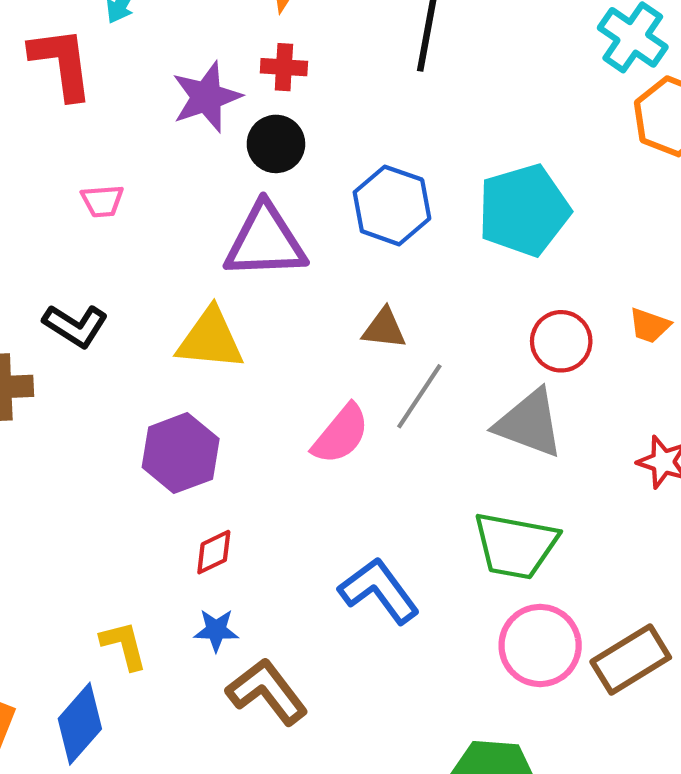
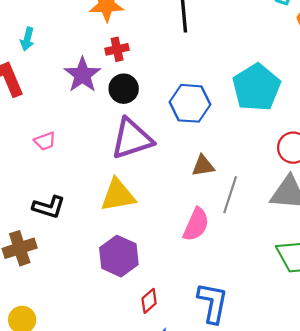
blue L-shape: (379, 591) -> (213, 303), moved, turned 63

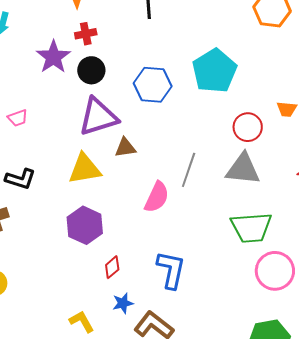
brown triangle: (203, 166) -> (125, 148), moved

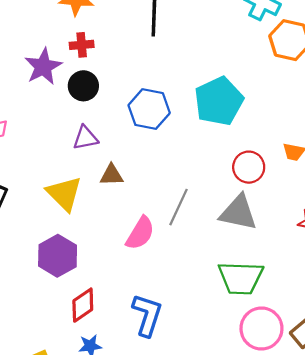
purple triangle: (98, 117) -> (85, 138), size x0.6
yellow triangle: (85, 169) -> (64, 194), turned 48
red diamond: (112, 267) -> (83, 305), size x1.4

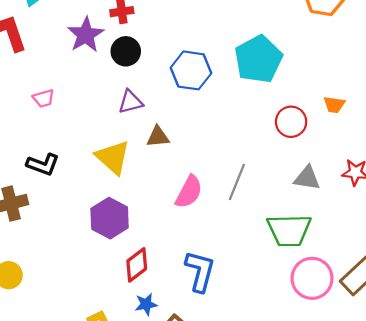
gray line: (179, 207) -> (237, 182), moved
gray triangle: (238, 213) -> (307, 178), moved, size x0.7

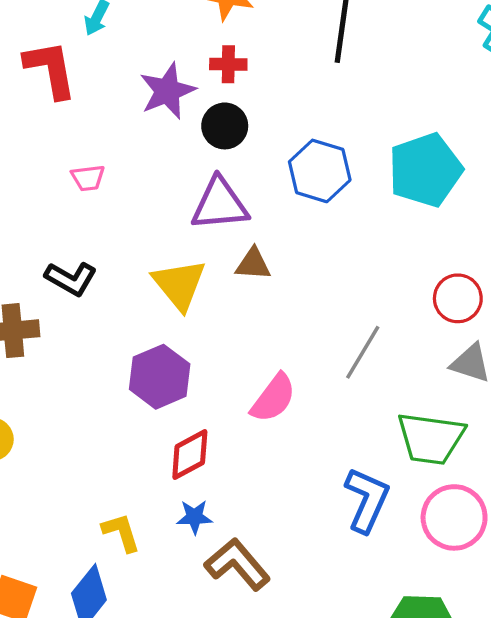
purple triangle: (130, 102) -> (220, 204), size x1.5
red circle: (291, 122) -> (458, 298), moved
pink semicircle: (189, 192) -> (273, 398), moved
blue L-shape: (200, 271) -> (367, 500), moved

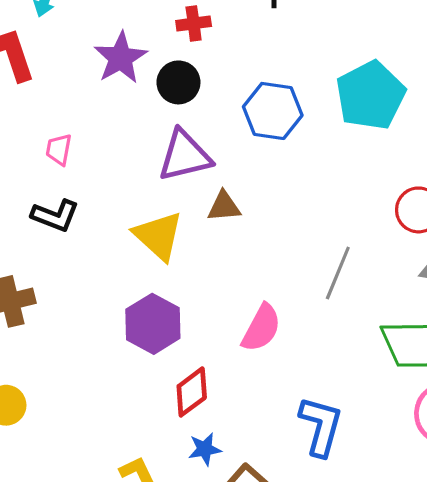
red cross: (228, 64) -> (194, 23), moved
pink trapezoid: (88, 178) -> (59, 150), turned 116
black L-shape: (71, 279) -> (55, 216), moved
blue L-shape: (367, 500) -> (321, 426), moved

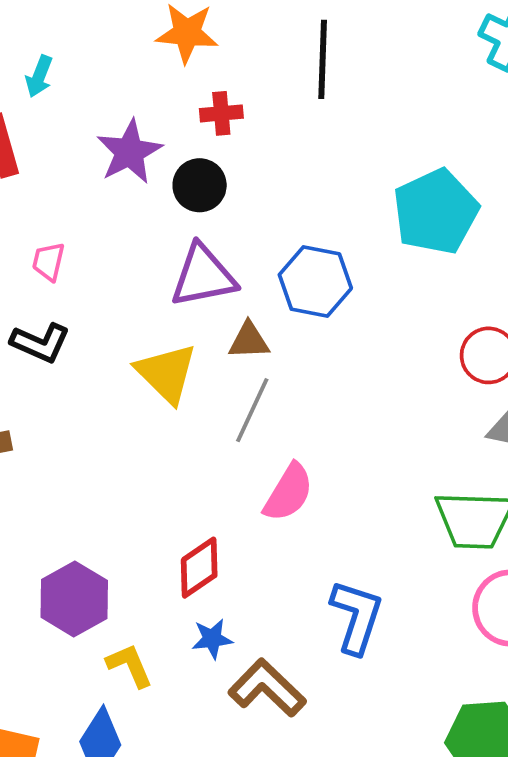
blue hexagon: (273, 111) -> (315, 282), moved
gray line: (338, 273) -> (252, 410), moved
purple hexagon: (153, 324) -> (74, 599), moved

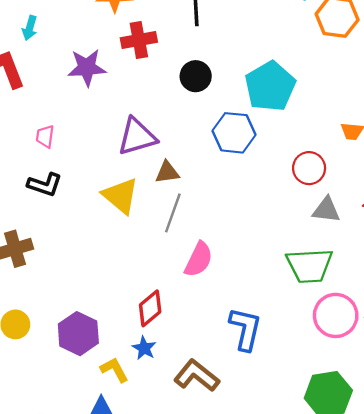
red cross: (221, 113) -> (139, 40), size x1.4
purple star: (129, 152) -> (87, 68), turned 30
black circle: (200, 185) -> (196, 76), moved
blue hexagon: (315, 282) -> (234, 133), moved
blue star: (212, 639) -> (144, 348), moved, turned -30

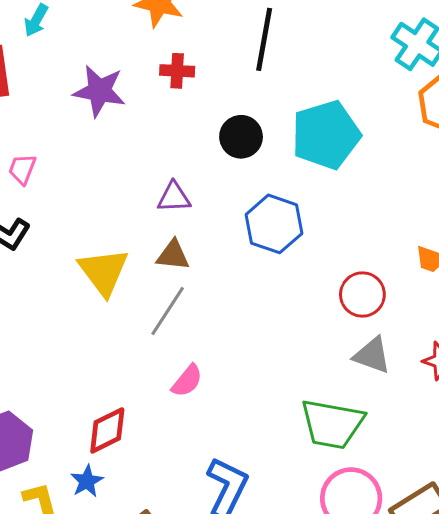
red cross: (139, 40) -> (177, 71), size x0.7
cyan pentagon: (270, 86) -> (326, 135), moved
purple triangle: (137, 137) -> (174, 197), moved, size x0.6
pink semicircle: (199, 259) -> (187, 381), size x0.7

